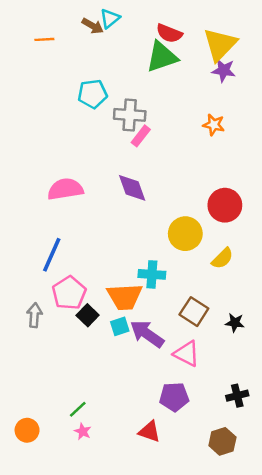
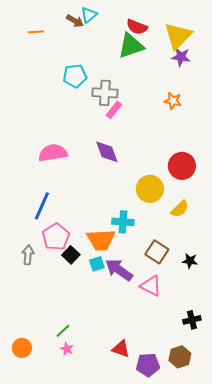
purple pentagon: (174, 397) -> (148, 365), moved

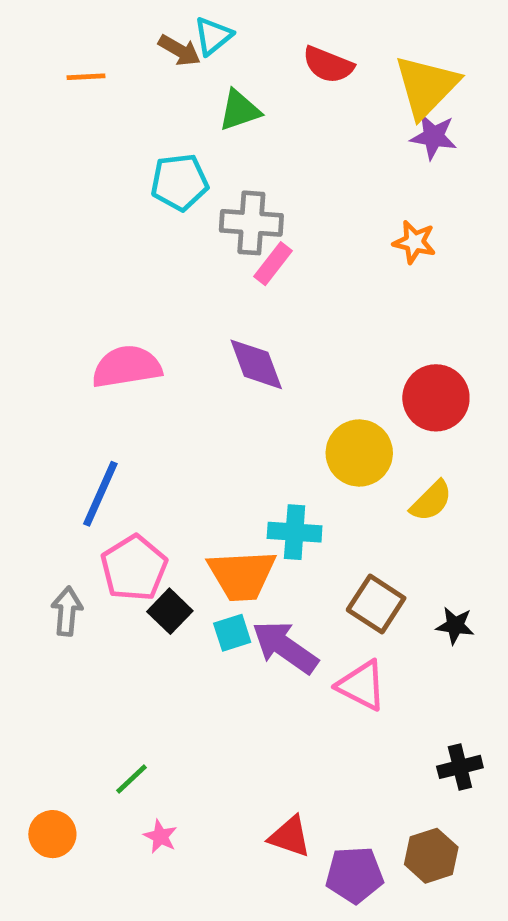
green triangle: (131, 46) -> (239, 110), moved, size x0.7
green line: (63, 331) -> (132, 779), moved

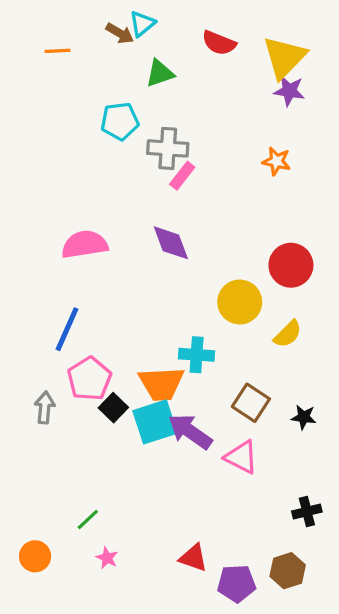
cyan square: (232, 633) -> (155, 422), size x1.8

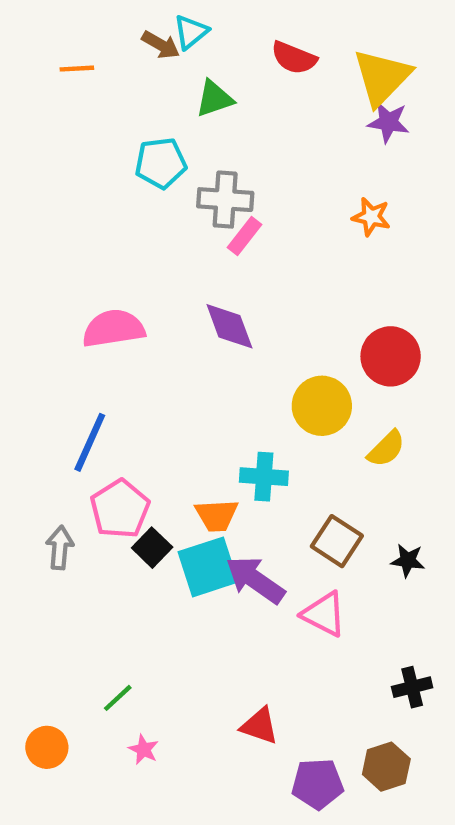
orange trapezoid: (161, 384) -> (217, 515), size x0.7
red triangle: (193, 558) -> (260, 726), moved

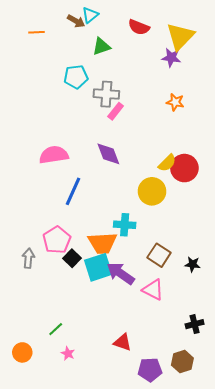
purple star: (388, 122) -> (171, 58), moved
blue line: (90, 442) -> (73, 191), moved
yellow semicircle: (386, 449) -> (167, 163), moved
orange trapezoid: (217, 515) -> (102, 243), size x1.4

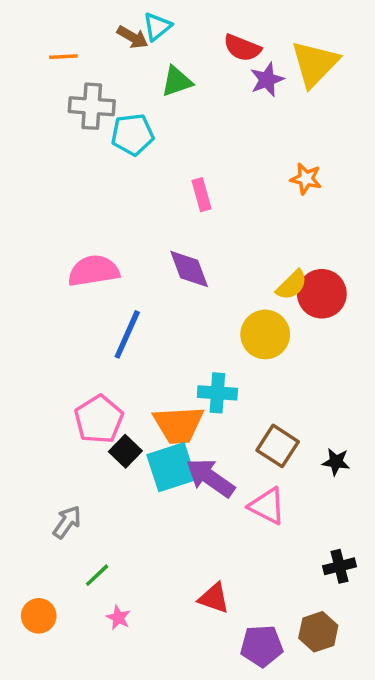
purple star: (171, 58) -> (267, 80), moved, turned -30
gray cross: (106, 94) -> (92, 106), moved
pink rectangle: (116, 111) -> (201, 195), turned -54
gray arrow: (28, 258) -> (67, 522), moved, turned 30

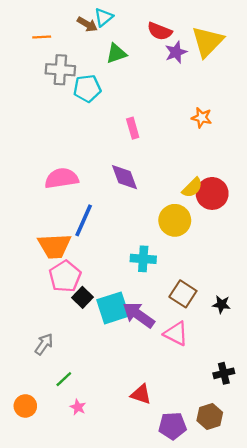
orange trapezoid: (178, 425) -> (55, 246), moved

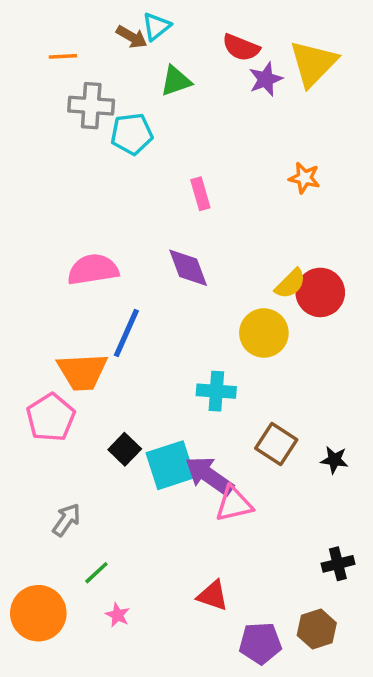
pink pentagon: (65, 276) -> (51, 418), moved
pink triangle: (176, 334) -> (234, 504), moved, turned -40
orange circle: (25, 406) -> (38, 613), size x1.6

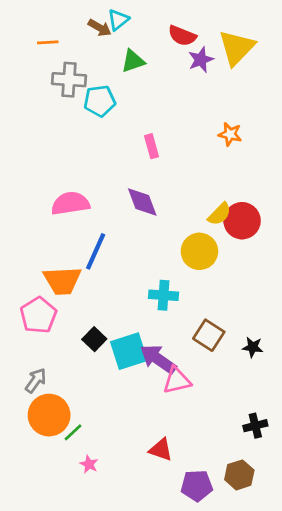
gray arrow: (67, 520) -> (36, 380), moved
orange circle: (38, 613) -> (49, 415), moved

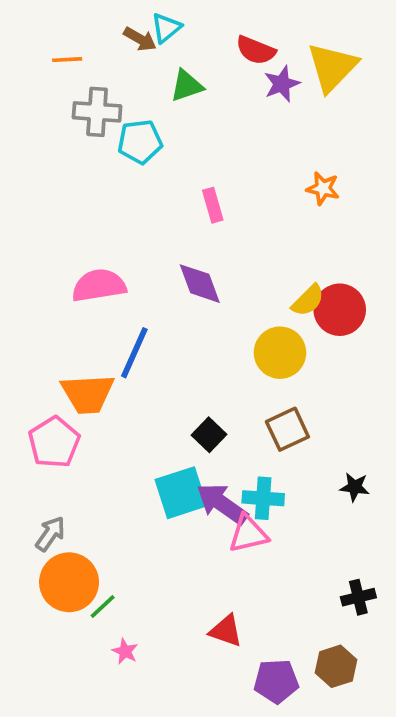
cyan cross: (164, 295) -> (263, 498), moved
brown square: (209, 335) -> (287, 429), moved, turned 32
black square: (94, 339) -> (209, 435), moved

